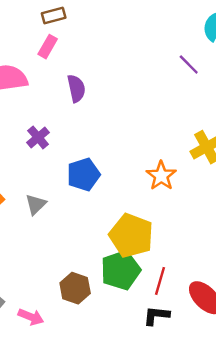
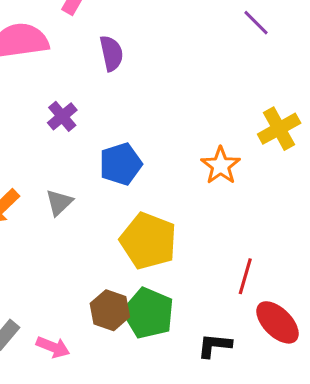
yellow pentagon: (131, 236) -> (148, 241), moved
green pentagon: (121, 270) -> (148, 313), moved, turned -30
red line: (160, 281) -> (245, 276), moved

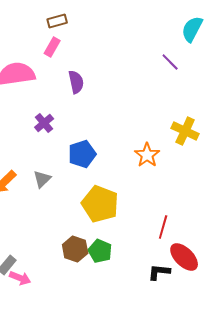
yellow cross: (279, 129) -> (185, 131), turned -36
green pentagon: (148, 313) -> (100, 251), size x0.7
black L-shape: (214, 346) -> (159, 272), moved
pink arrow: (53, 347) -> (20, 278), moved

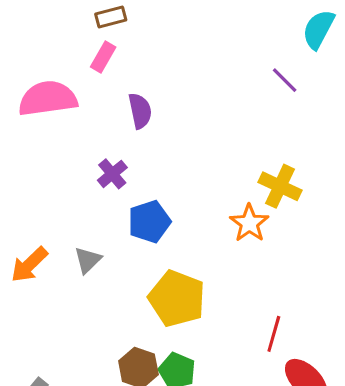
purple cross: (44, 123) -> (112, 174), moved
yellow cross: (185, 131) -> (280, 186), moved

